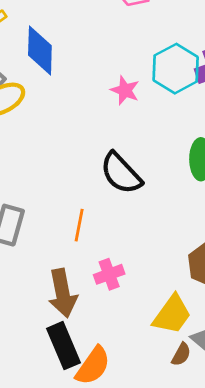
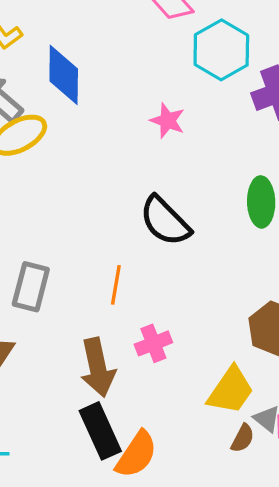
cyan hexagon: (176, 69) -> (221, 50), moved

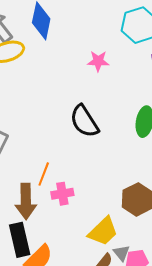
pink star: (168, 121) -> (98, 61), turned -30
orange line: (116, 285) -> (44, 174), moved

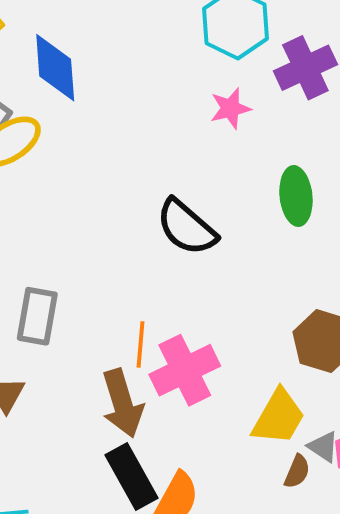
pink star: (98, 61) -> (230, 108), moved
pink cross: (62, 194) -> (185, 370), size x1.6

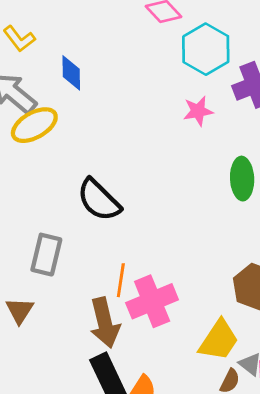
blue diamond: (55, 68) -> (71, 73), size x0.7
black semicircle: (186, 227) -> (99, 200), moved

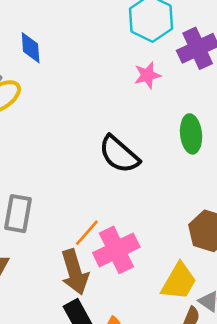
black semicircle: (99, 200) -> (119, 154), moved
orange line: (121, 280) -> (87, 233), turned 36

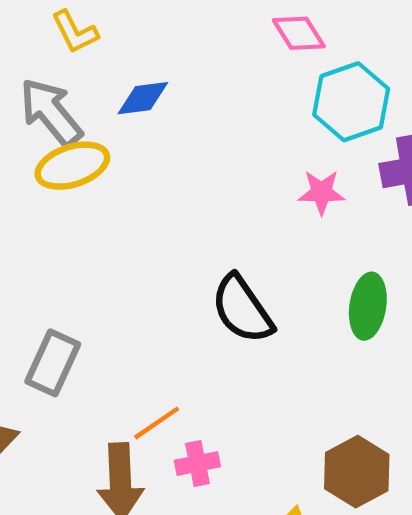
blue diamond: (31, 48) -> (143, 98), turned 72
pink cross: (116, 250) -> (197, 464), size x0.6

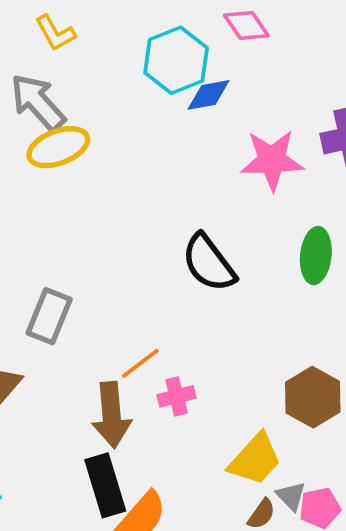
blue diamond: (143, 98) -> (209, 95), moved
cyan hexagon: (351, 102) -> (176, 60), moved
pink star: (322, 192) -> (272, 160), size x1.6

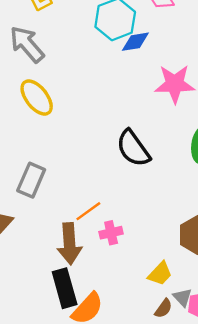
yellow ellipse: (58, 147) -> (37, 97), moved, turned 72
yellow trapezoid: (255, 459) -> (160, 274), size x0.7

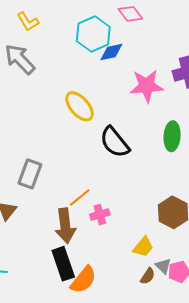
yellow ellipse: (37, 97) -> (79, 106), moved

